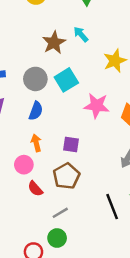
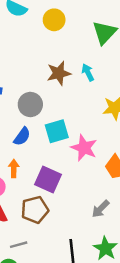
cyan square: (66, 80) -> (57, 131), moved
purple square: (71, 144) -> (48, 180), size x1.5

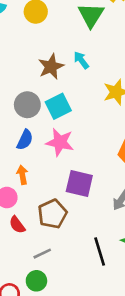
cyan square: (57, 131) -> (58, 106), moved
pink star: (84, 148) -> (60, 142), moved
purple square: (48, 180) -> (79, 184), moved

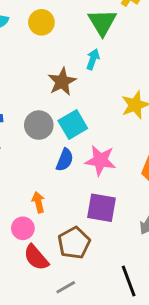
cyan arrow: (81, 60) -> (93, 59), moved, turned 60
blue semicircle: (25, 140) -> (65, 160), moved
pink star: (60, 142) -> (100, 160), moved
red semicircle: (17, 225) -> (36, 257), size x1.4

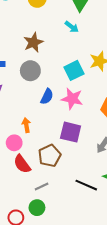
cyan arrow: (93, 59) -> (72, 27), turned 104
brown star: (62, 82) -> (33, 42), moved
cyan square: (73, 124) -> (74, 70), moved
black line: (129, 281) -> (86, 185), turned -50

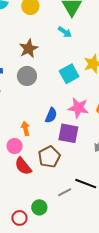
blue semicircle: (47, 96) -> (51, 115), moved
pink star: (72, 99) -> (78, 108), moved
gray line: (42, 186) -> (65, 192), moved

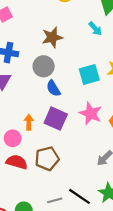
blue semicircle: (51, 115) -> (53, 88), moved, turned 112
purple square: (68, 133) -> (56, 119), moved
red semicircle: (23, 166) -> (17, 162), turned 132

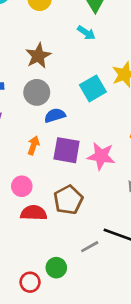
blue semicircle: (53, 88) -> (55, 115), turned 119
pink star: (91, 113) -> (101, 156), moved
orange arrow: (29, 122) -> (34, 145), moved, turned 32

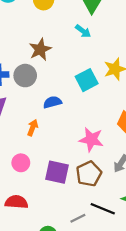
gray circle: (37, 92) -> (25, 76), moved
purple square: (67, 150) -> (57, 172), moved
brown pentagon: (68, 200) -> (89, 174), moved
red semicircle: (34, 213) -> (16, 202), moved

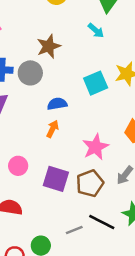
orange arrow: (33, 128) -> (53, 129), moved
pink star: (91, 139) -> (95, 147), turned 30

